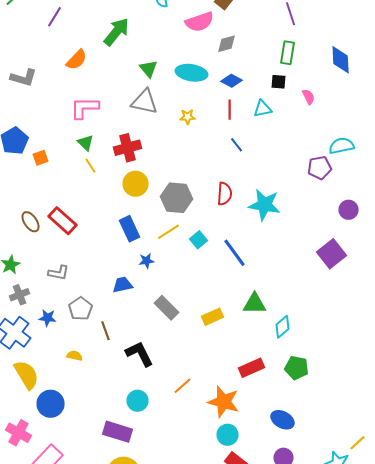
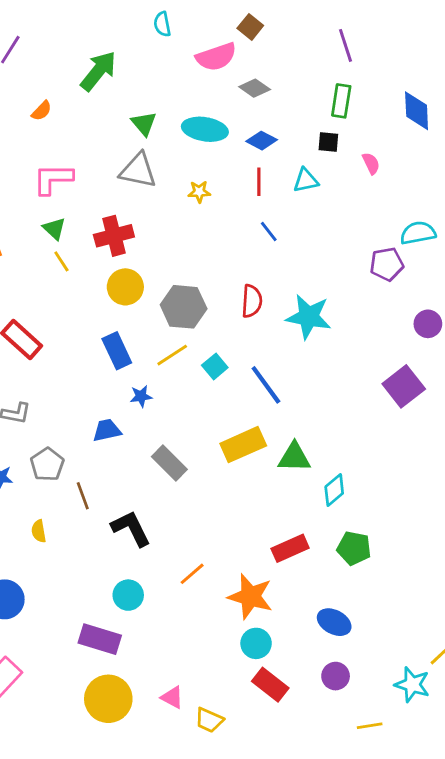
gray diamond: (226, 44) -> (255, 88), turned 50
orange semicircle: (76, 60) -> (42, 111), size x0.7
yellow rectangle: (212, 317) -> (243, 445), moved, size x1.4
yellow semicircle: (74, 356) -> (39, 531), turned -112

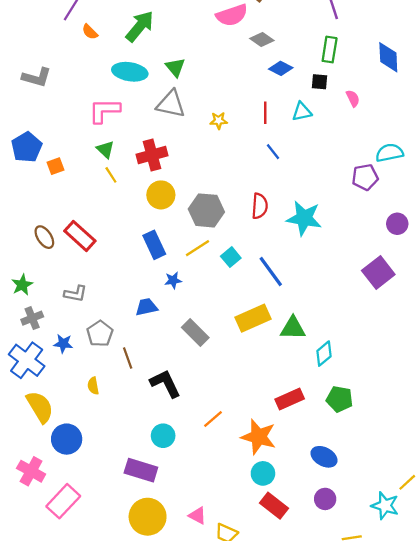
orange semicircle: (42, 111) -> (90, 32), moved, turned 91
cyan ellipse: (205, 129) -> (130, 72), moved
blue diamond: (262, 141) -> (281, 68), moved

